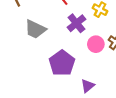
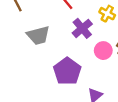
gray trapezoid: (35, 29) -> (38, 35), turned -40

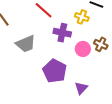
purple cross: (82, 28) -> (62, 33), turned -30

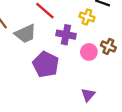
gray trapezoid: (26, 44) -> (25, 34), moved
purple pentagon: (55, 71) -> (46, 64), moved

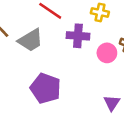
purple pentagon: (46, 64) -> (45, 88), moved

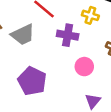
pink circle: (107, 53) -> (84, 67), moved

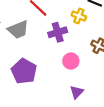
purple cross: (68, 35) -> (58, 32), turned -30

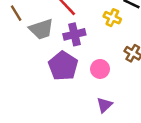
purple cross: (58, 32) -> (74, 34), moved
purple pentagon: (24, 71) -> (63, 66), moved

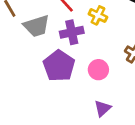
yellow cross: (112, 18) -> (98, 15), moved

